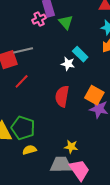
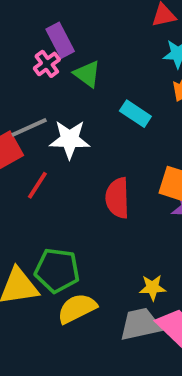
green triangle: (66, 22) -> (87, 74), moved
white star: (68, 64) -> (70, 139), moved, size x1.5
yellow semicircle: (29, 150) -> (77, 308), size x1.5

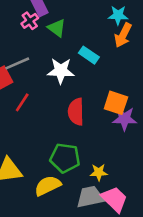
white star: (70, 139) -> (61, 71), moved
green pentagon: (57, 270) -> (65, 158), moved

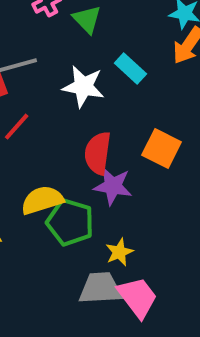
purple star: (125, 119) -> (113, 186), moved
yellow star: (99, 172) -> (119, 252), turned -30
yellow semicircle: (48, 186) -> (42, 200), moved

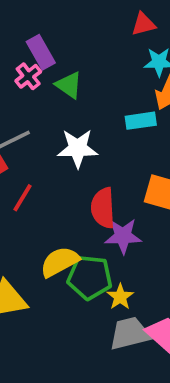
cyan rectangle: (130, 69) -> (141, 121), moved, turned -40
yellow star: (119, 252) -> (120, 297), moved

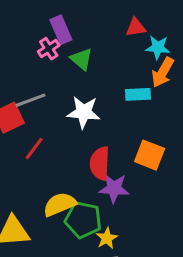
red triangle: (143, 24) -> (136, 27), moved

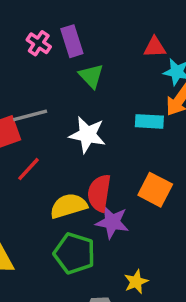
pink cross: (49, 49) -> (39, 43), moved, turned -30
yellow semicircle: (60, 204) -> (68, 206), moved
yellow star: (107, 238) -> (136, 282), moved

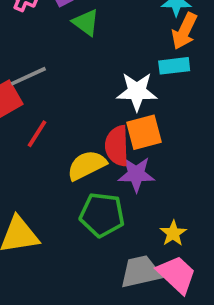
cyan rectangle: (149, 121) -> (174, 66), moved
white star: (87, 135) -> (137, 91), moved
orange square: (155, 190) -> (144, 132), moved, turned -32

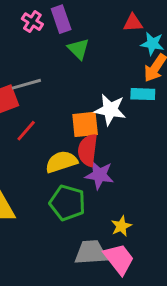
orange square: (144, 132) -> (85, 124), moved

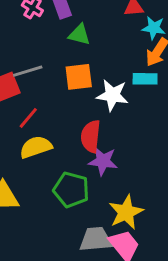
green triangle: (78, 49) -> (79, 35), turned -30
orange square: (85, 124) -> (79, 77), moved
yellow semicircle: (61, 162) -> (36, 147), moved
yellow star: (121, 226) -> (126, 212), size x1.6

